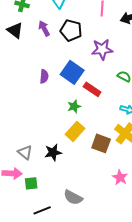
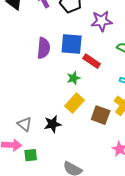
blue square: (72, 72) -> (72, 44), turned -30
purple semicircle: (44, 76) -> (44, 48), size x1.5

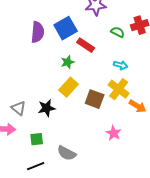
blue square: (72, 44) -> (66, 28), turned -35
green square: (31, 155) -> (37, 139), moved

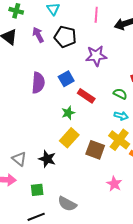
blue square: (66, 28) -> (66, 79), size x0.7
green semicircle: (118, 32) -> (120, 94), moved
black star: (47, 108) -> (47, 159), turned 30

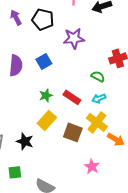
red rectangle: (86, 96) -> (72, 97), moved
cyan arrow: (121, 116) -> (99, 98), turned 144

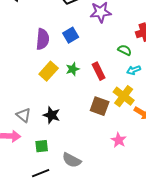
red rectangle: (72, 97) -> (99, 71), turned 30
cyan arrow: (99, 98) -> (134, 70), moved
yellow rectangle: (47, 120) -> (49, 71), moved

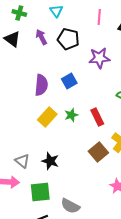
brown square: (100, 106) -> (98, 152), turned 30
green square: (42, 146) -> (40, 192), size x1.5

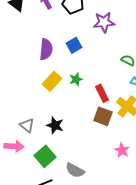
red rectangle: (97, 117) -> (102, 93), moved
brown square: (98, 152) -> (103, 116), turned -30
green square: (40, 192) -> (45, 156), turned -35

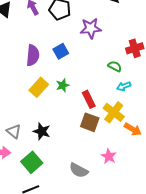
gray semicircle: (75, 170) -> (79, 170), moved

